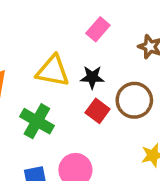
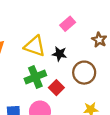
red square: (98, 111) -> (56, 88), moved
green cross: (37, 121) -> (35, 77), moved, turned 30

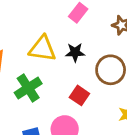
green cross: (35, 77) -> (28, 88), moved

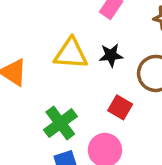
green cross: (28, 88) -> (60, 123), moved

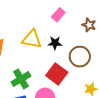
red square: (120, 107) -> (57, 74), size x1.5

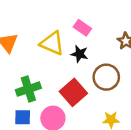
pink rectangle: (58, 15) -> (82, 28), moved, turned 72

